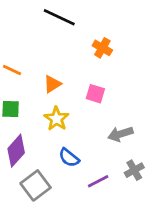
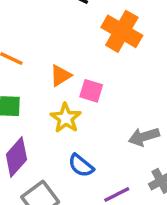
orange cross: (102, 48) -> (122, 31), size x1.6
pink square: (95, 94) -> (91, 91), moved

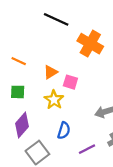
blue semicircle: (81, 166) -> (64, 131), turned -112

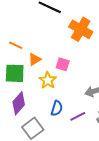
orange triangle: (51, 72) -> (35, 59), moved
green square: (18, 92) -> (15, 73), size x1.5
purple line: (87, 149) -> (78, 116), moved

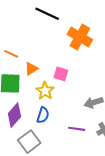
blue semicircle: (57, 108) -> (43, 115), moved
purple line: (78, 116) -> (77, 129), turned 35

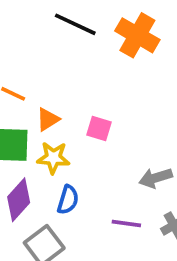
orange cross: (80, 37) -> (137, 35), moved
yellow star: (45, 91) -> (53, 158), moved, turned -30

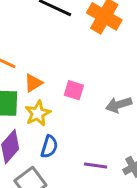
yellow star: (53, 158) -> (38, 113), turned -30
gray arrow: (156, 178) -> (119, 105), moved

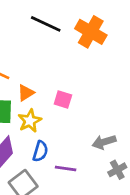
gray arrow: (119, 105) -> (104, 142), moved
purple line: (96, 165) -> (66, 168), moved

